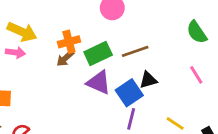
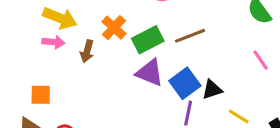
orange cross: (69, 42) -> (114, 28), turned -30
brown arrow: (65, 58) -> (87, 51), moved, turned -30
black triangle: (148, 80) -> (212, 90), moved

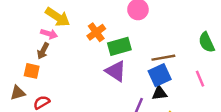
brown line: (190, 36) -> (163, 58), moved
brown arrow: (87, 51) -> (43, 51), moved
blue square: (185, 83) -> (160, 75), moved

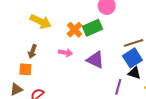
pink arrow: (49, 34) -> (65, 53), moved
green rectangle: (119, 46) -> (93, 28), moved
black triangle: (159, 93) -> (134, 73), turned 32

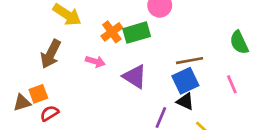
brown arrow: (32, 51) -> (51, 54), size x1.5
orange square: (25, 69) -> (38, 94), moved, turned -32

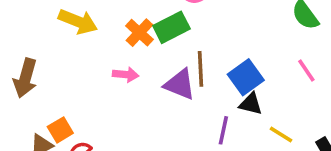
brown arrow: (51, 54) -> (25, 78), moved
brown line: (190, 61) -> (200, 69), moved, turned -72

